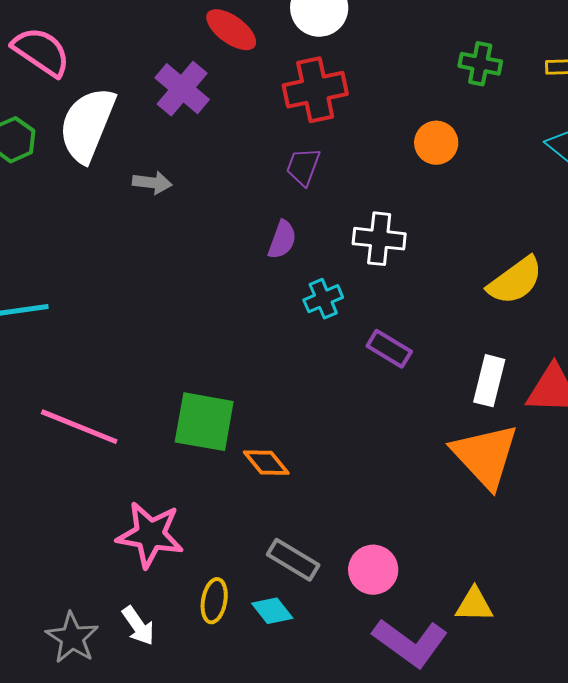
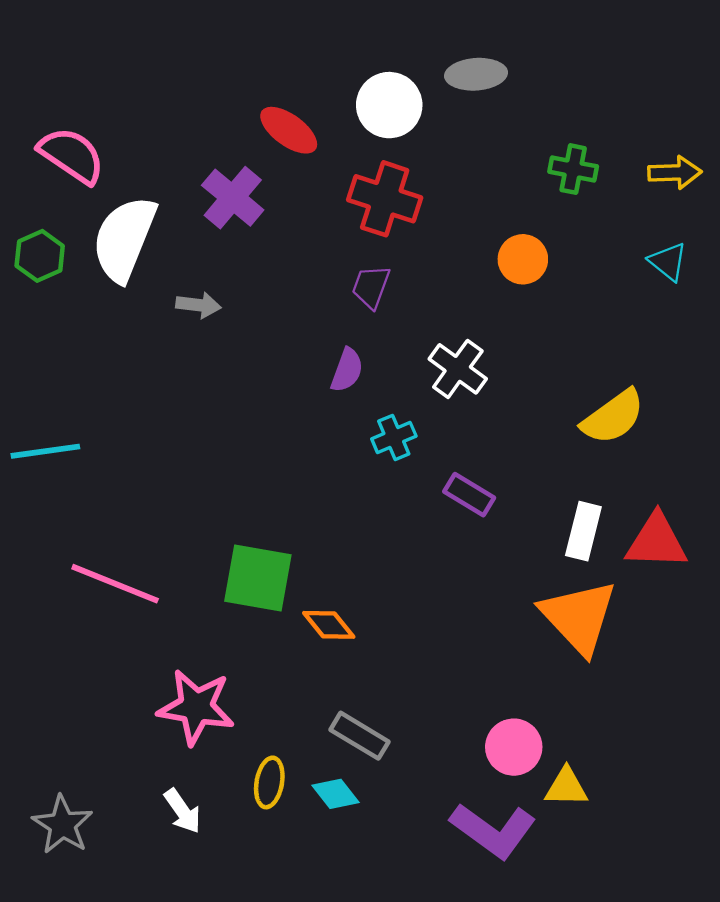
red cross: (315, 90) -> (385, 199), turned 30
white cross: (379, 239) -> (458, 369), turned 30
pink circle: (373, 570) -> (514, 747), moved
gray star: (72, 638) -> (63, 825), moved

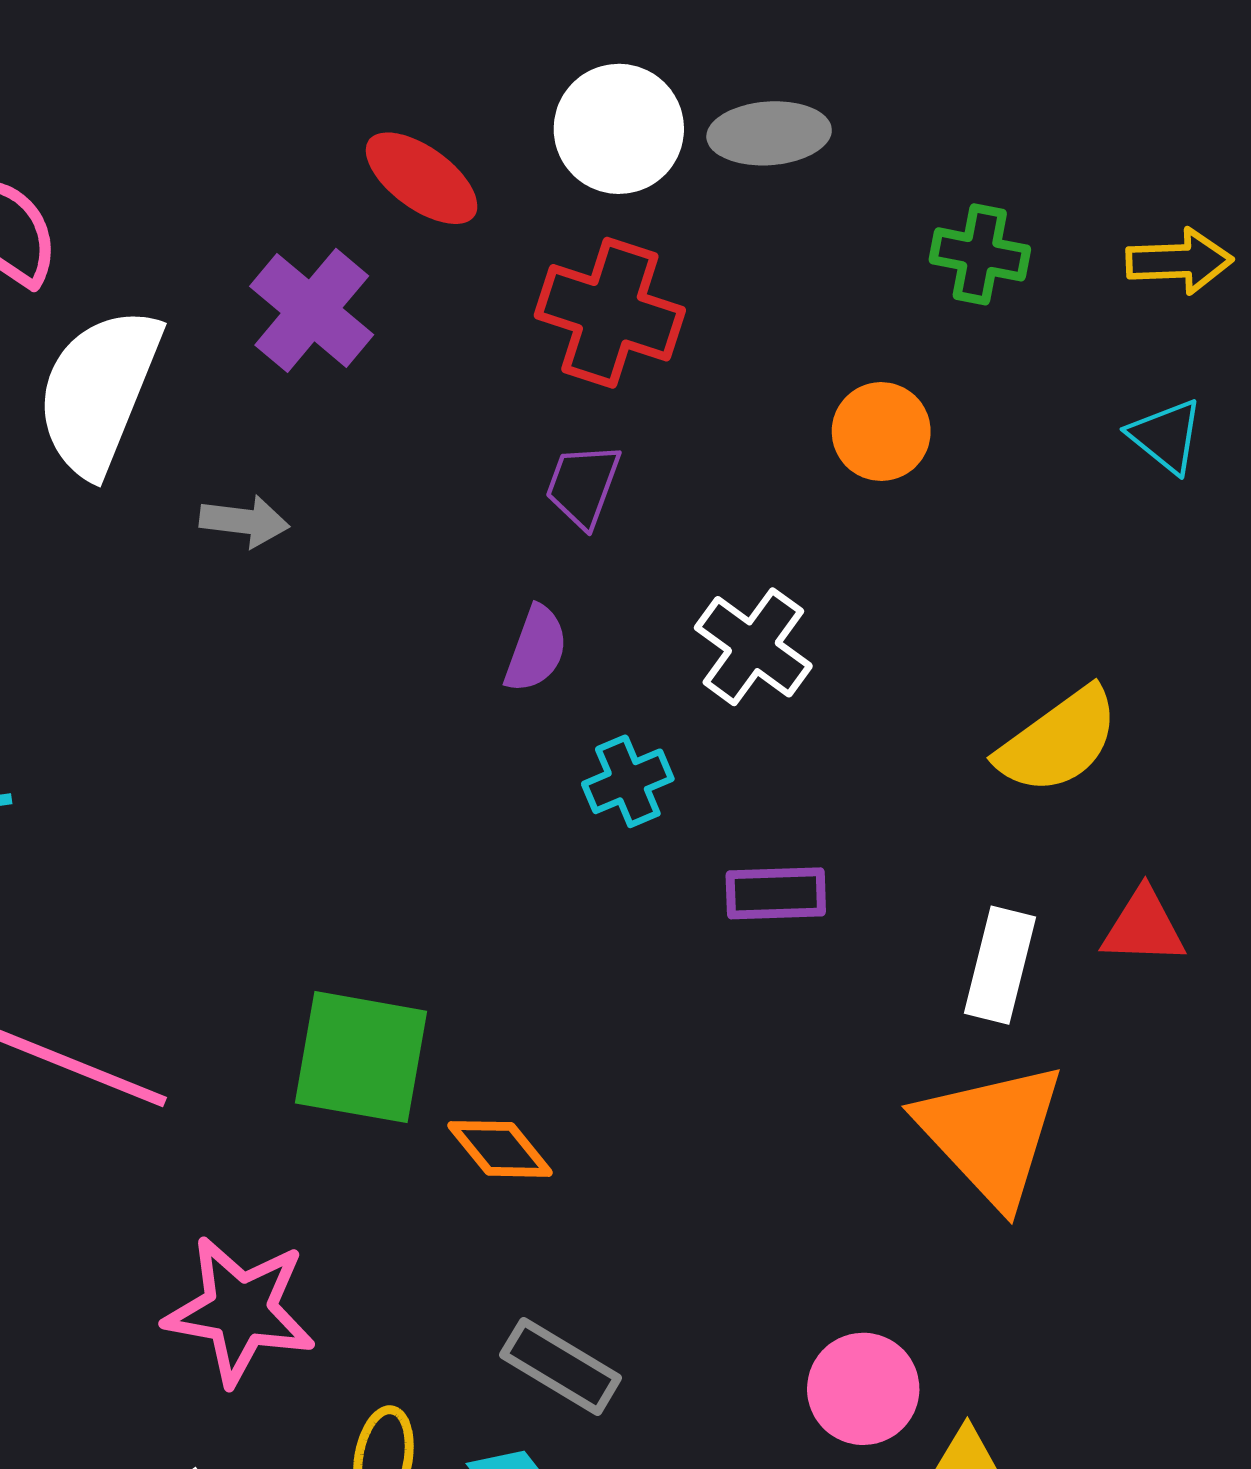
gray ellipse: (476, 74) -> (769, 133), moved
purple rectangle: (469, 495) -> (776, 893), turned -33
red triangle: (657, 541) -> (1143, 927), moved, size x0.7

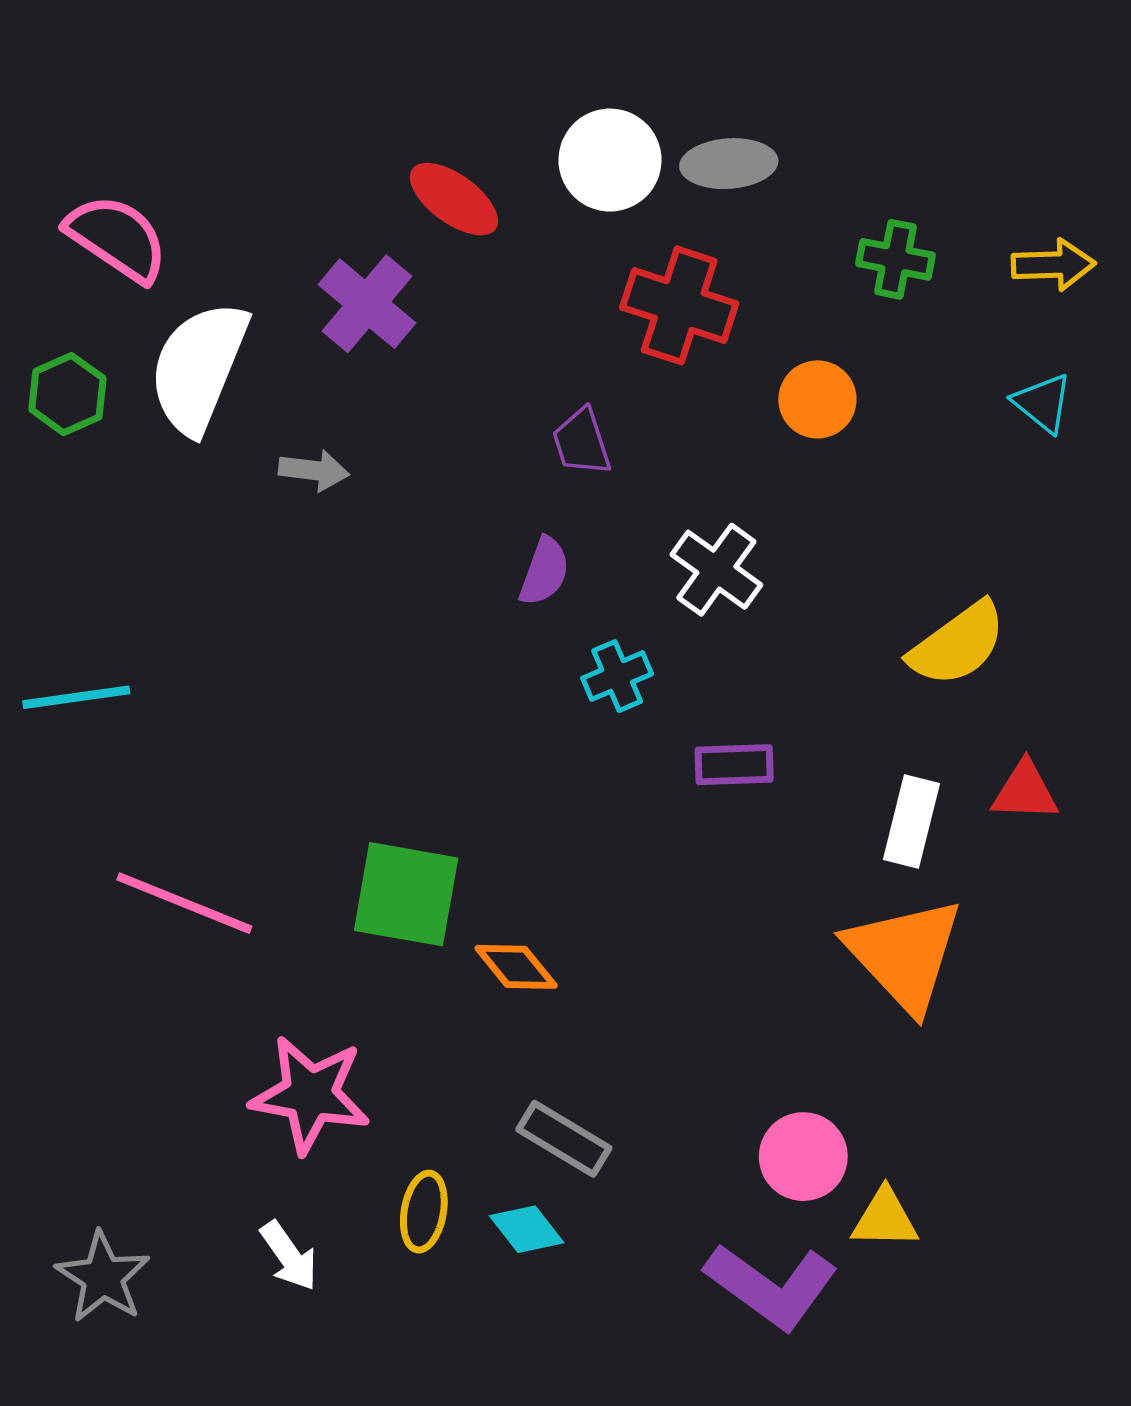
red cross: (610, 313) -> (679, 305), moved
purple trapezoid: (583, 485) -> (582, 442), turned -38

